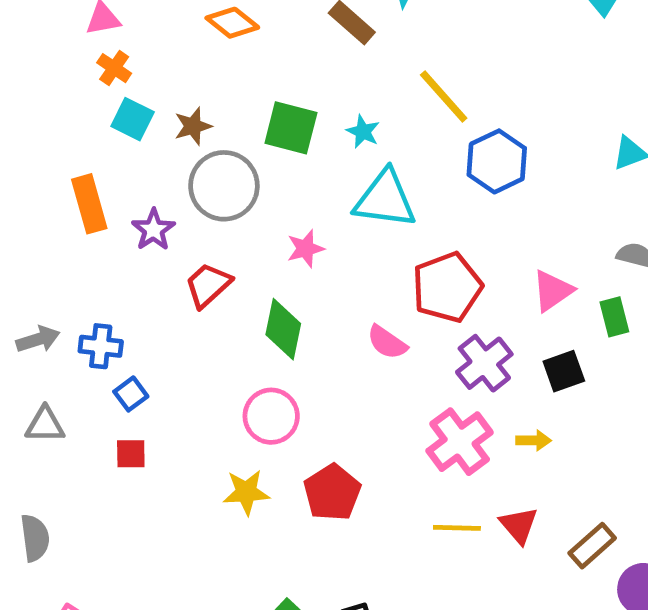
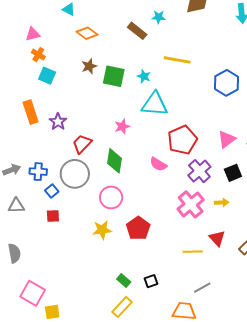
yellow line: (444, 96) -> (177, 60), turned -36
brown star: (193, 126) -> (89, 66), moved
blue hexagon: (497, 161) -> (226, 83), moved
gray circle: (224, 186) -> (75, 174), moved
yellow line: (457, 528) -> (193, 252), moved

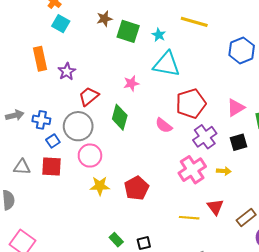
pink circle: (111, 197) -> (90, 156), moved
gray triangle: (16, 206) -> (22, 167), moved
red square: (53, 216) -> (51, 167), size x1.5

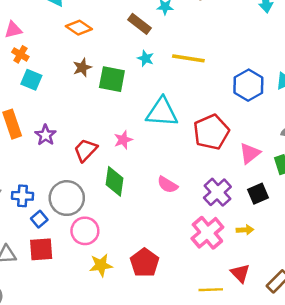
cyan star: (159, 35) -> (146, 58), moved
red trapezoid: (89, 96) -> (86, 150), moved
red pentagon: (191, 103) -> (211, 132), moved

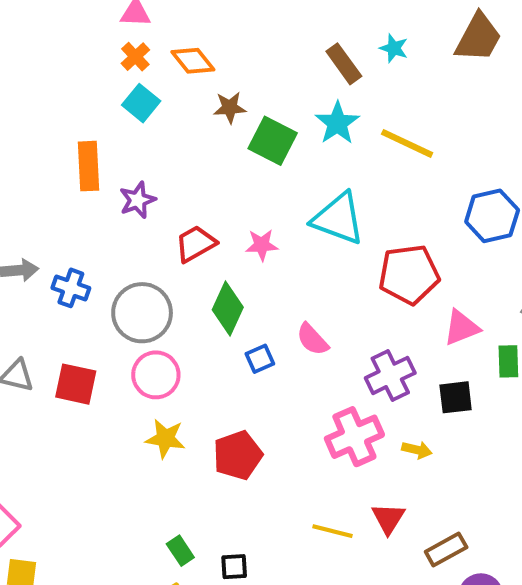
orange diamond: (79, 28) -> (193, 61), moved
cyan star: (146, 58) -> (337, 123), size x1.5
blue square: (39, 219) -> (260, 359), moved

